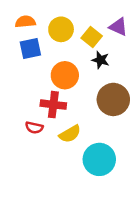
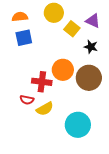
yellow circle: (61, 29) -> (54, 13), moved
black star: (101, 60) -> (91, 47), moved
orange circle: (65, 75) -> (63, 70), moved
yellow semicircle: (70, 134) -> (45, 109), moved

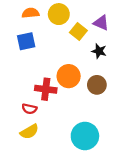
orange semicircle: (20, 17) -> (30, 13), moved
brown circle: (89, 78) -> (97, 85), size x0.7
yellow semicircle: (45, 109) -> (29, 132), moved

